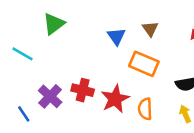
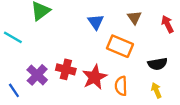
brown triangle: (150, 29) -> (134, 17), moved

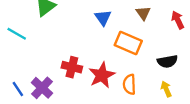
purple cross: (37, 75) -> (42, 88), moved

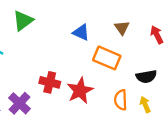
blue triangle: (103, 18) -> (81, 32), turned -30
orange semicircle: (129, 84) -> (121, 100), moved

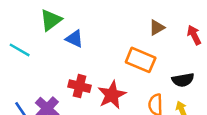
brown triangle: (122, 28) -> (157, 28), turned 35
blue triangle: (81, 32) -> (74, 39), moved

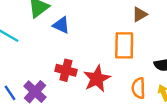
orange rectangle: (141, 60) -> (124, 45), turned 68

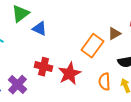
brown triangle: (140, 14) -> (114, 34), moved
orange rectangle: (124, 45) -> (92, 46), turned 35

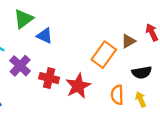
purple cross: (17, 85) -> (20, 66), moved

